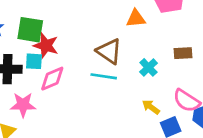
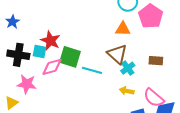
green square: (30, 30) -> (70, 57), moved
brown triangle: (109, 51) -> (117, 54), moved
yellow arrow: (151, 107) -> (127, 91), moved, turned -32

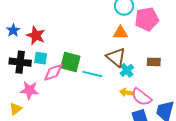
pink pentagon: (151, 16) -> (147, 19), turned 30
red star: (50, 41) -> (36, 36), moved
pink semicircle: (154, 98) -> (141, 97), moved

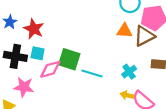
brown triangle: (116, 57) -> (144, 36), moved, turned 50

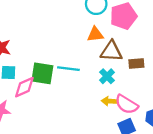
brown triangle: (144, 36) -> (111, 51), moved, turned 40
cyan line: (92, 74) -> (68, 69), moved

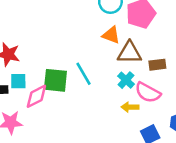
orange triangle: (95, 34) -> (111, 35), turned 30
cyan line: (68, 69) -> (84, 74), turned 55
pink semicircle: (127, 104) -> (148, 92), moved

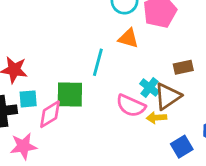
brown triangle: (129, 53) -> (168, 96), moved, turned -30
cyan line: (84, 74) -> (98, 62), moved, turned 50
pink semicircle: (148, 92) -> (131, 106), moved

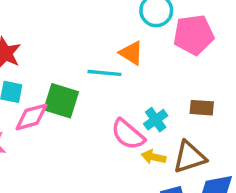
orange triangle: (128, 38) -> (131, 53), moved
cyan line: (98, 62) -> (104, 73), turned 64
brown triangle: (168, 96) -> (189, 157), moved

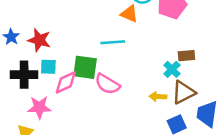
orange triangle: (131, 53) -> (129, 14), moved
cyan cross: (156, 120) -> (172, 69), moved
pink semicircle: (128, 134) -> (107, 84), moved

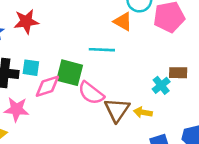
red star: (39, 40) -> (26, 21), moved, turned -30
brown triangle: (183, 92) -> (117, 110), moved, turned -35

